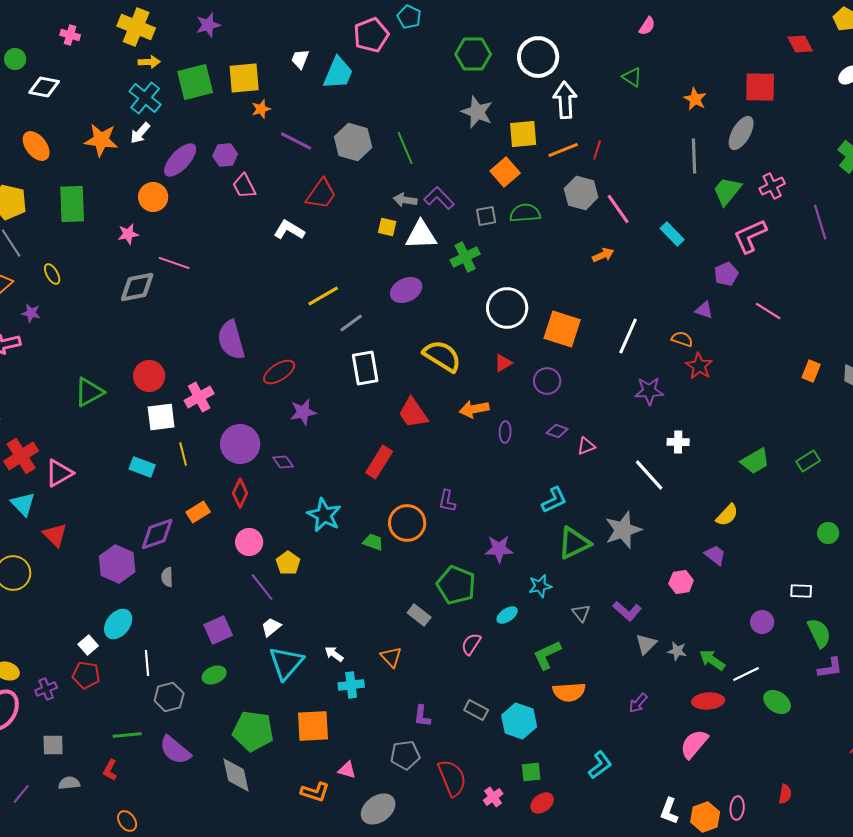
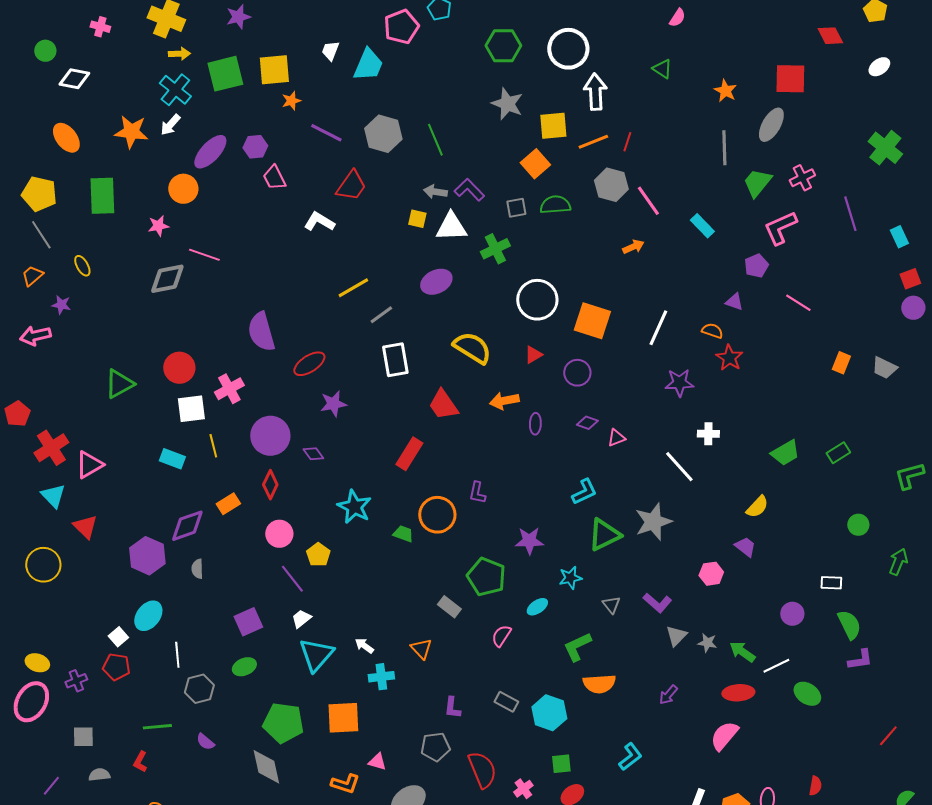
purple semicircle: (175, 750) -> (205, 742), size x0.6

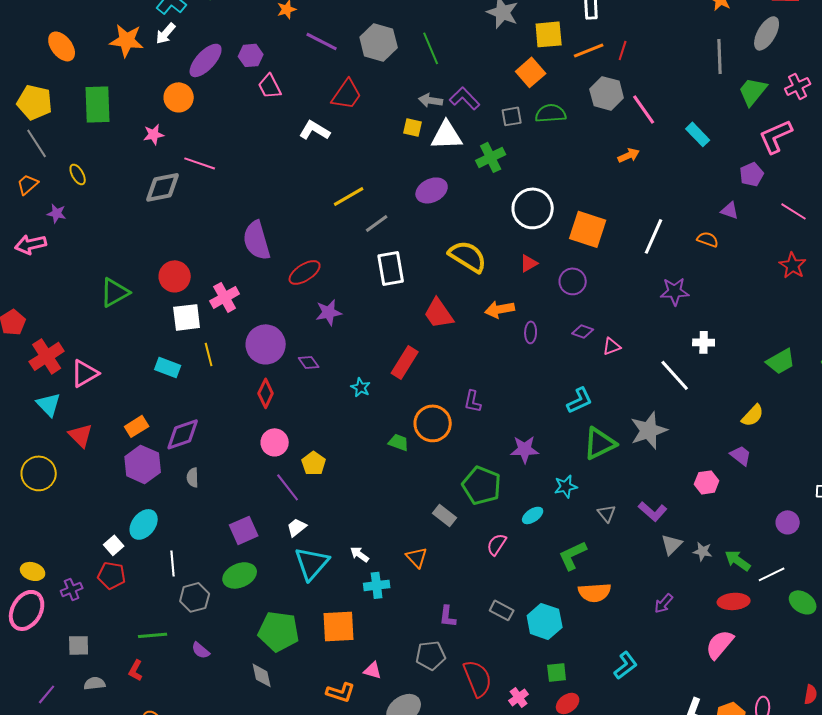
red star: (729, 358) -> (793, 265), moved
orange rectangle: (228, 504) -> (137, 426), moved
cyan star: (354, 507) -> (361, 387), moved, size x0.6
green ellipse: (244, 667) -> (240, 575), size x1.4
gray diamond: (266, 767) -> (262, 675), size x0.7

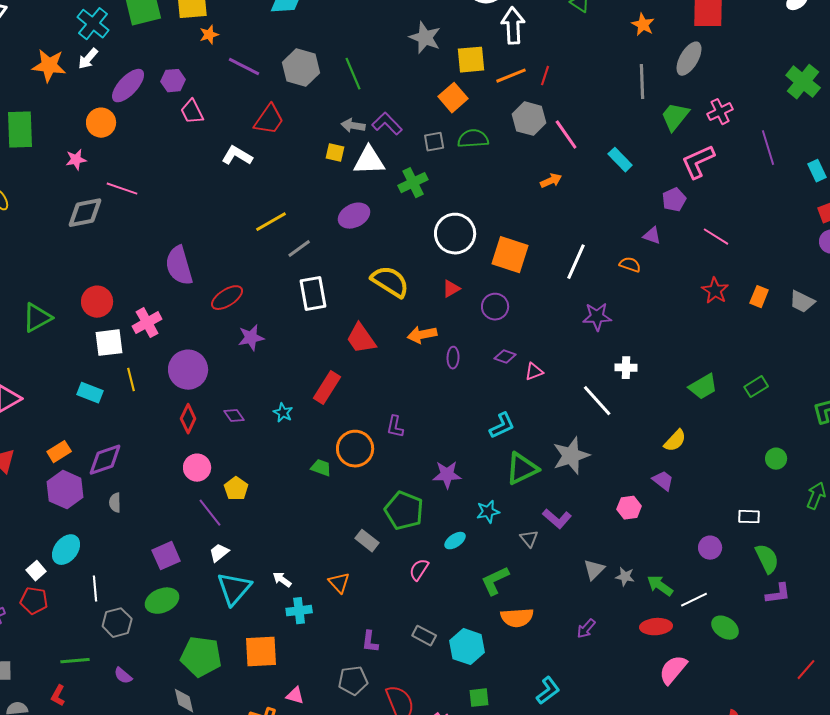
purple diamond: (309, 362) -> (234, 416), moved
purple L-shape: (653, 511) -> (557, 519), moved
pink semicircle: (720, 644) -> (673, 670), moved

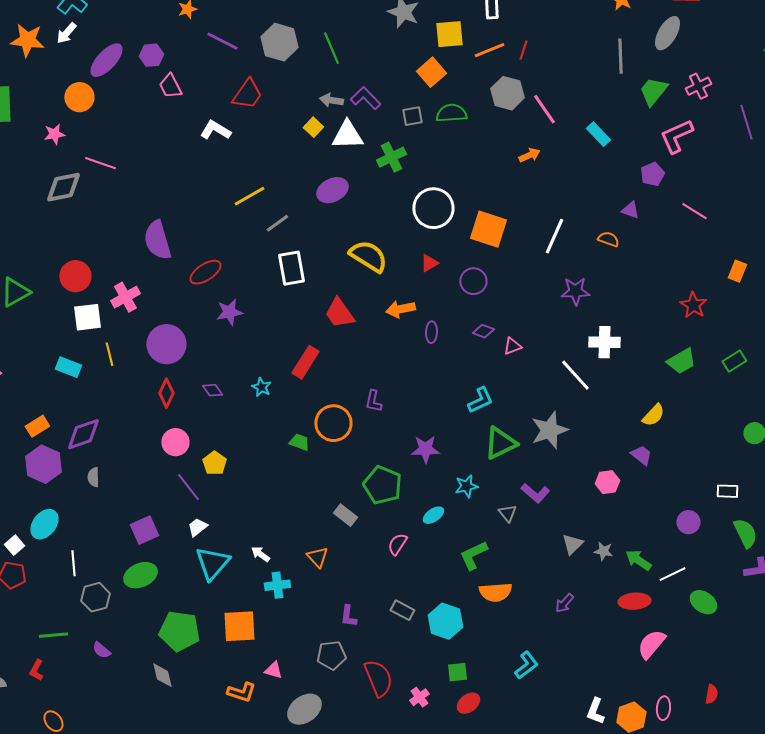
yellow square: (335, 153) -> (313, 127), turned 30
red star: (715, 291) -> (693, 305), moved
white cross: (626, 368) -> (604, 342), size x1.4

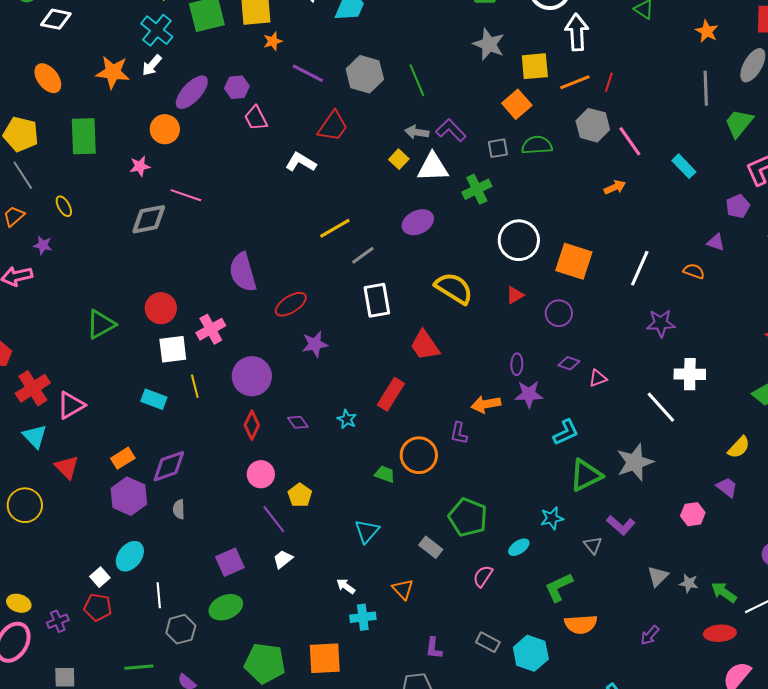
orange arrow: (400, 309) -> (486, 404), moved
purple star: (425, 449) -> (529, 394), moved
cyan triangle: (212, 563) -> (367, 531), moved, size x0.7

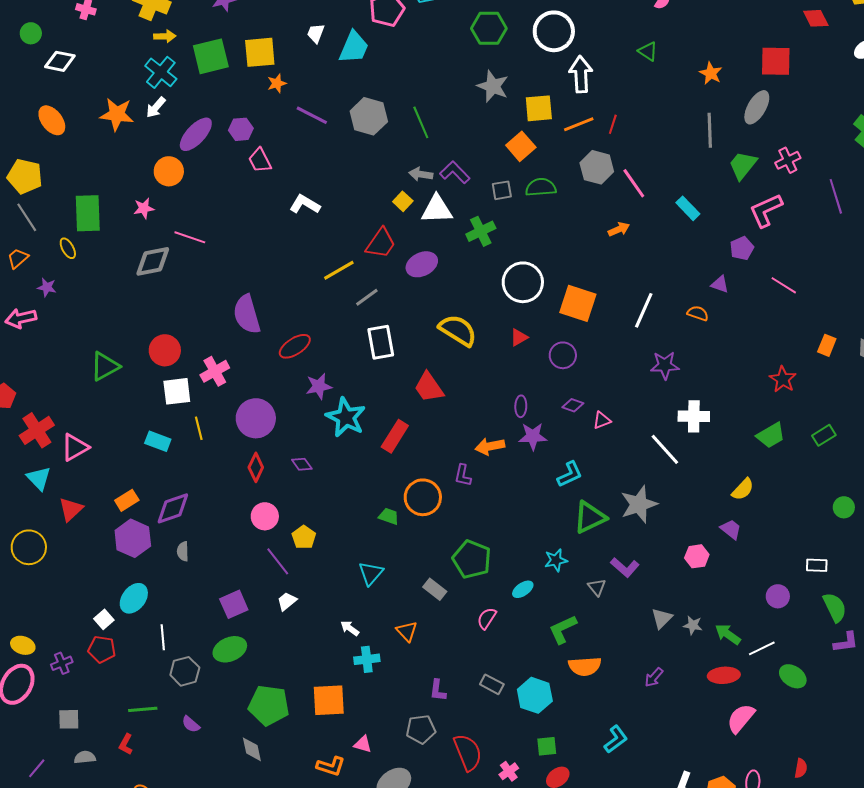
red trapezoid: (333, 126) -> (381, 243), moved
green rectangle: (84, 136) -> (88, 213), moved
cyan star: (347, 419) -> (346, 417), moved, size x2.0
red triangle: (67, 467) -> (71, 509), turned 32

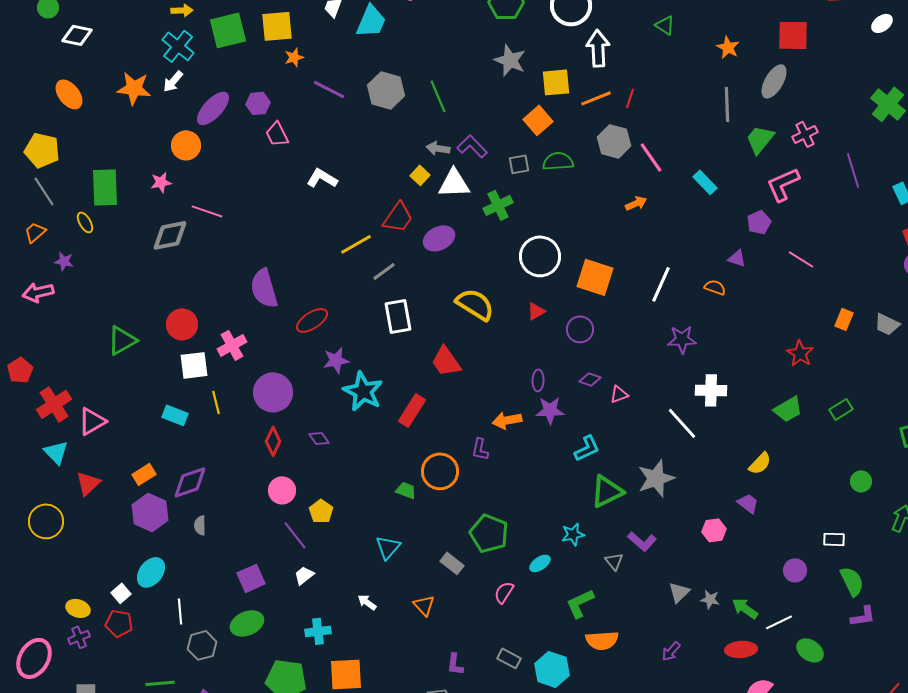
yellow ellipse: (23, 645) -> (78, 608), moved
cyan cross: (367, 659) -> (318, 631), moved

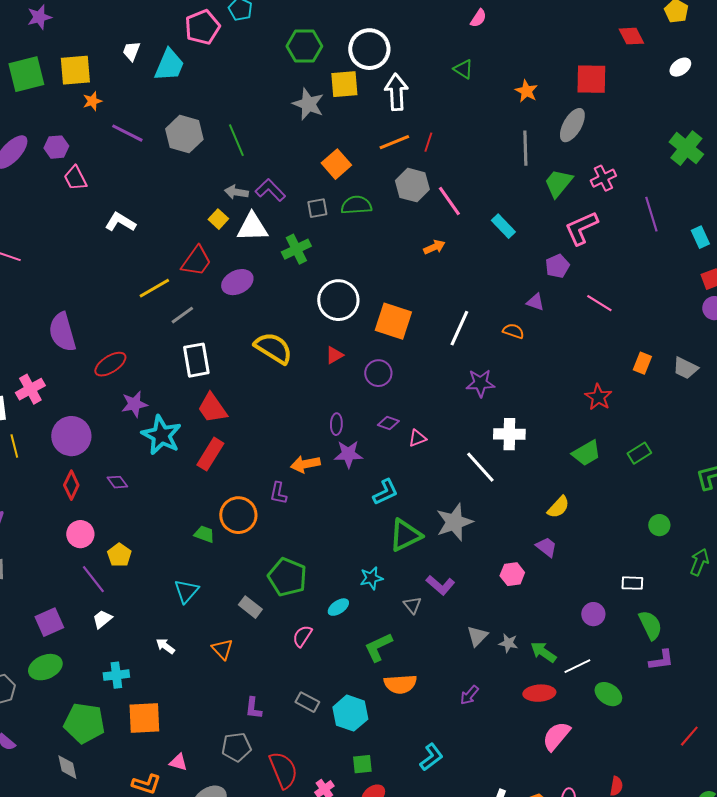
yellow square: (556, 82) -> (344, 84), moved
red trapezoid: (446, 361) -> (212, 408), moved

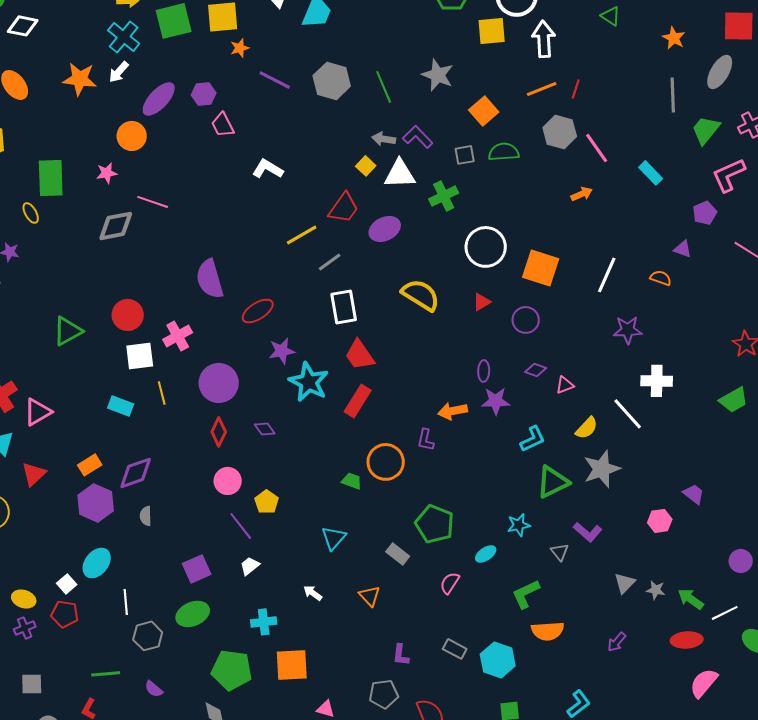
gray star: (308, 104) -> (438, 75), moved
yellow semicircle: (558, 507) -> (587, 428), moved

